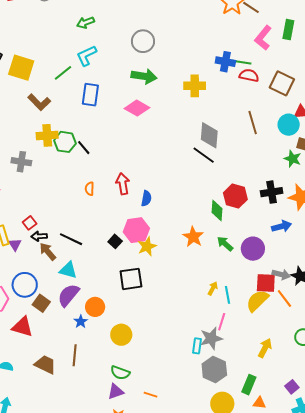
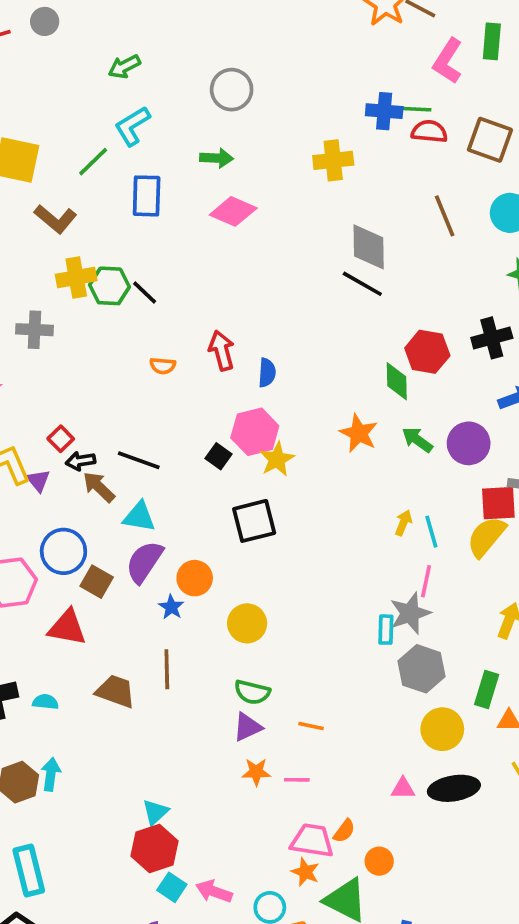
green arrow: (144, 76) -> (217, 158), moved, size x0.7
orange semicircle: (90, 189) -> (163, 366), turned -80

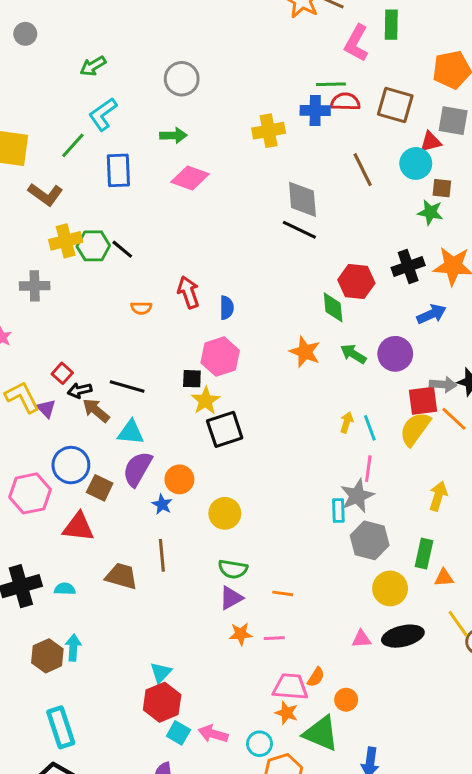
blue cross: (384, 111) -> (315, 110), moved
black square: (218, 456) -> (192, 379), turned -30
yellow star: (277, 459) -> (206, 401), moved

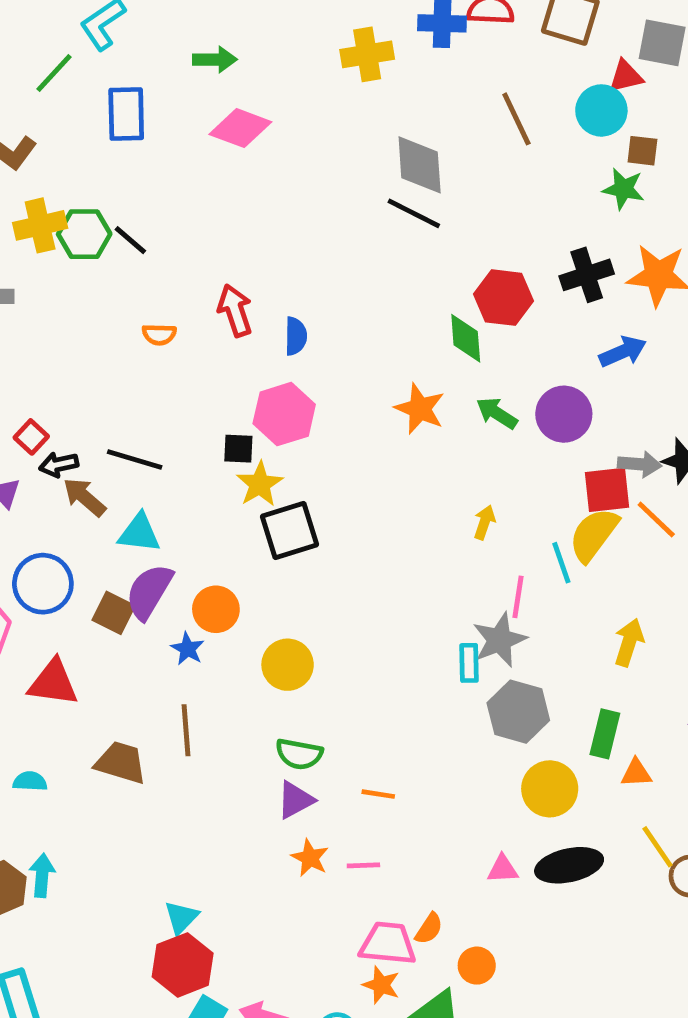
cyan line: (370, 428) -> (561, 563), moved
brown square: (100, 488) -> (114, 613), moved
orange star: (241, 634) -> (310, 858), turned 30

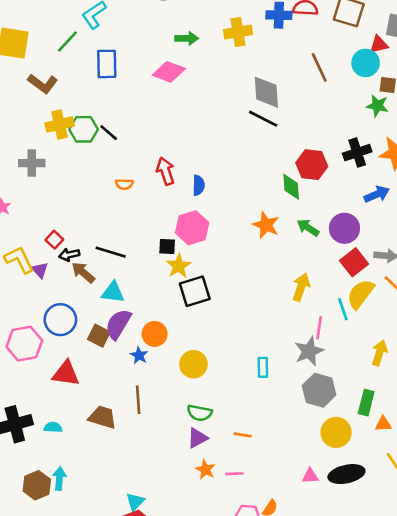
green arrow: (215, 60) -> (187, 38), moved
red square: (607, 490) -> (354, 262), moved, turned -32
yellow arrow: (484, 522) -> (301, 287), size x1.5
cyan rectangle: (469, 663) -> (263, 367), moved

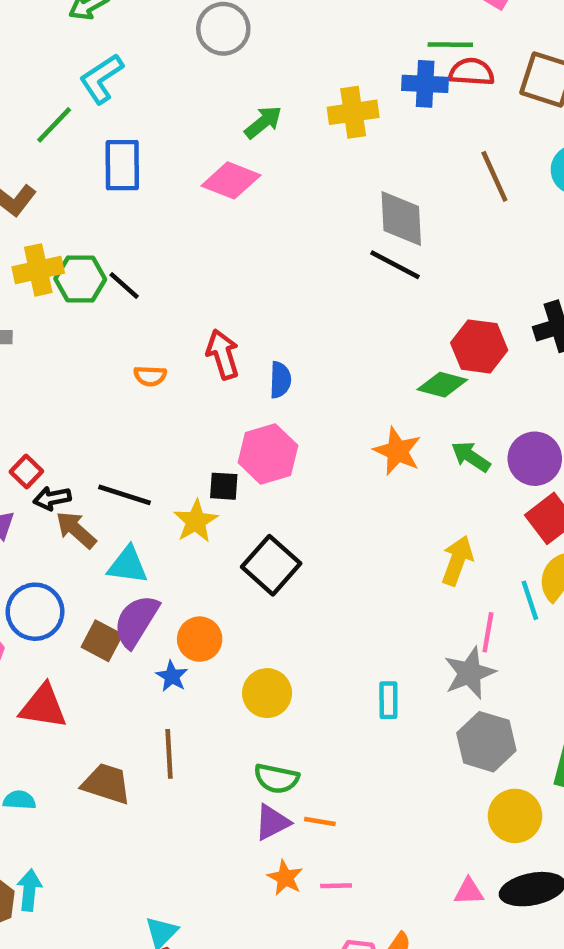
green arrow: (187, 38) -> (263, 122), turned -40
green diamond: (291, 187) -> (442, 385), turned -72
yellow star: (179, 266) -> (196, 521), moved
black square: (195, 291) -> (271, 565), turned -32
orange line: (243, 435) -> (320, 822), moved

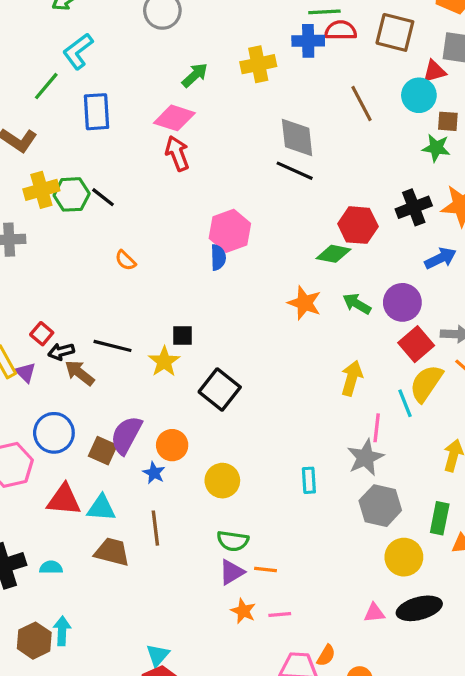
red arrow: (223, 354) -> (177, 153), moved
orange semicircle: (150, 376) -> (125, 260), turned 45
pink hexagon: (268, 454) -> (230, 231), moved
cyan triangle: (128, 565) -> (101, 508), moved

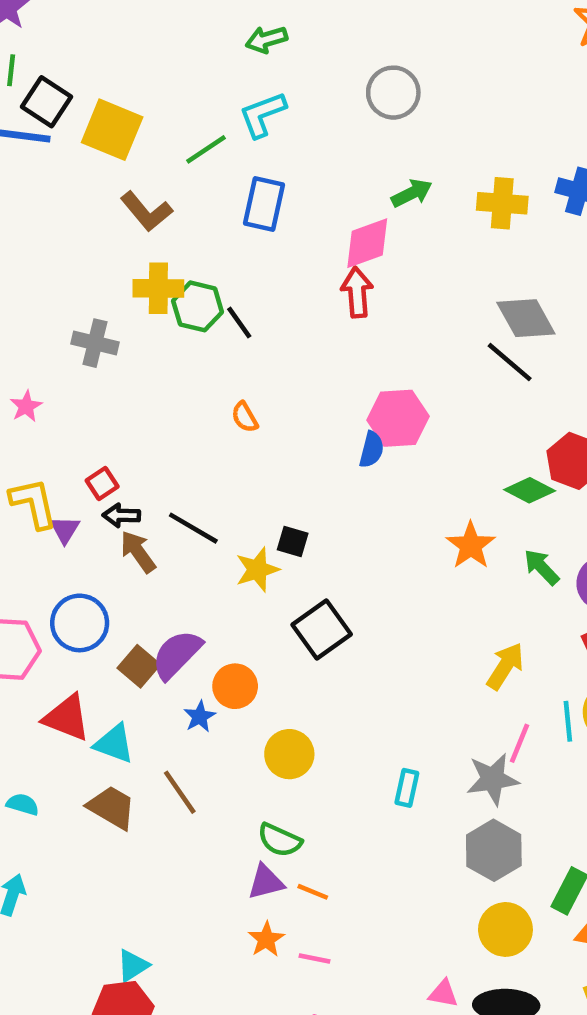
pink diamond: (174, 118) -> (367, 243), turned -54
gray diamond: (297, 138) -> (526, 318), turned -39
brown line: (155, 528) -> (180, 792), turned -44

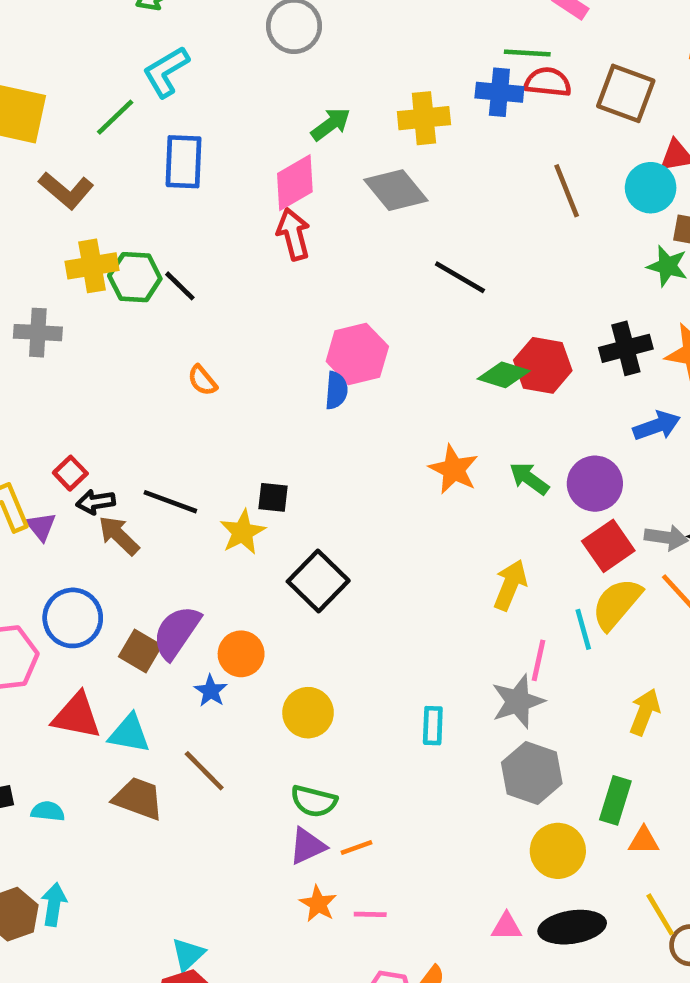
gray diamond: (526, 318) -> (396, 190), moved
green diamond: (530, 490) -> (504, 375), moved
orange line: (313, 892) -> (356, 847), turned -32

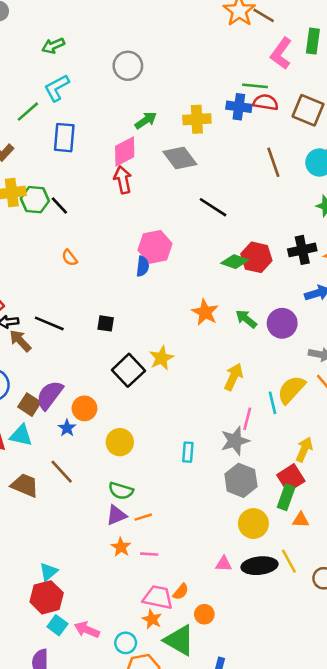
yellow star: (243, 532) -> (161, 358), moved
red square: (608, 546) -> (291, 478), moved
cyan triangle: (129, 734) -> (21, 435), moved
yellow line: (660, 914) -> (289, 561), moved

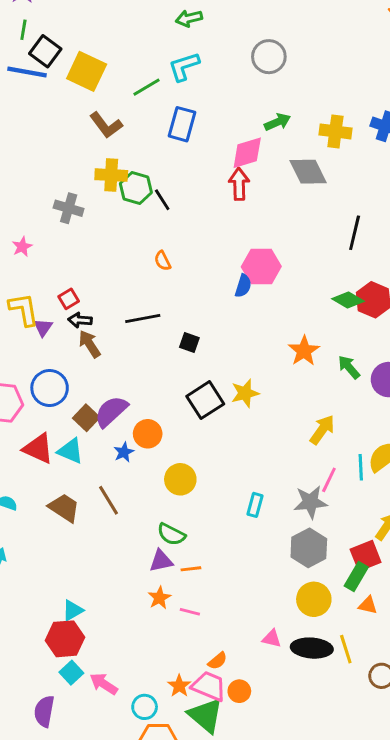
black line: (213, 207) -> (355, 233), moved, turned 60
black line: (49, 323) -> (143, 318), moved, turned -44
pink trapezoid: (158, 597) -> (209, 686), moved

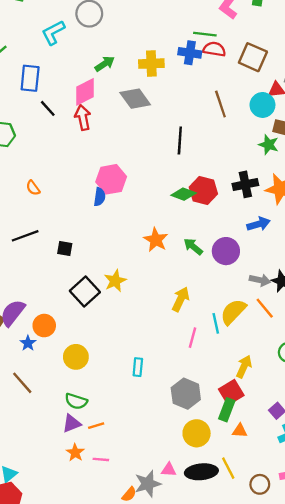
cyan L-shape: (184, 67) -> (53, 33), moved
black line: (162, 200) -> (48, 108), moved
gray star: (310, 502) -> (148, 484), moved

